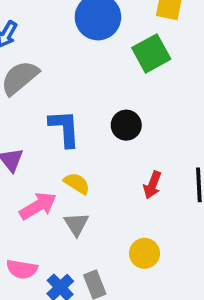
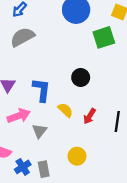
blue L-shape: (65, 128) -> (42, 90), moved
yellow semicircle: (77, 183) -> (65, 110), moved

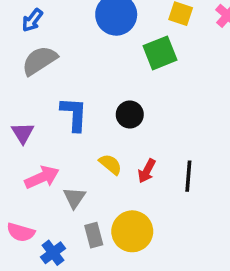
blue L-shape: (42, 90) -> (74, 114), moved
yellow circle: (77, 156) -> (132, 231), size x1.5
gray rectangle: (44, 169) -> (94, 235), moved

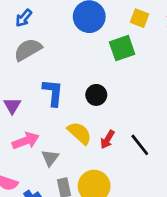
yellow semicircle: (110, 164) -> (79, 133), size x1.4
black line: (188, 176) -> (140, 145), turned -45

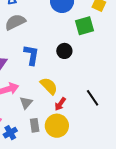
black circle: (96, 95) -> (64, 51), moved
red arrow: (108, 139) -> (60, 104), moved

